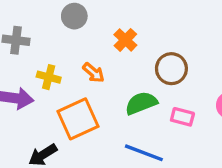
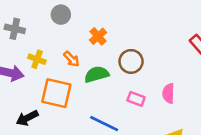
green semicircle: (141, 103) -> (97, 74), moved
orange square: (78, 119) -> (56, 93), turned 32

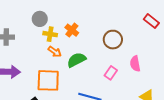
yellow cross: (37, 59) -> (50, 34), moved
brown circle: (131, 61) -> (113, 40), moved
pink rectangle: (136, 99) -> (111, 73), turned -64

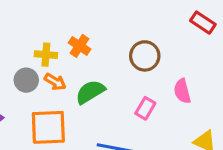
gray circle: (40, 19) -> (26, 80), moved

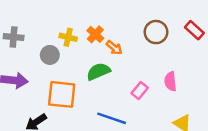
brown circle: (145, 56) -> (156, 32), moved
orange arrow: (55, 82) -> (114, 48), moved

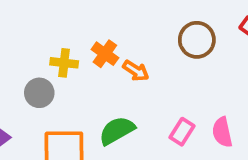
green semicircle: (98, 71) -> (117, 131), moved
pink semicircle: (170, 81) -> (222, 132), moved

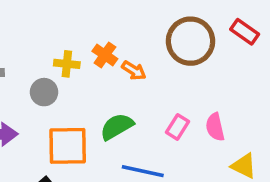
brown circle: (197, 40) -> (191, 41), size x1.4

